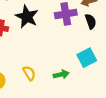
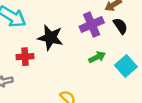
green arrow: (61, 74) -> (97, 57), moved

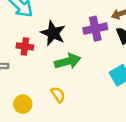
green arrow: (97, 57) -> (68, 61), moved, size x1.5

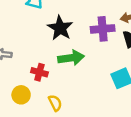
red cross: (25, 46) -> (39, 72), moved
yellow semicircle: (58, 95) -> (55, 103), moved

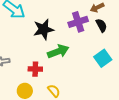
black star: (60, 28) -> (44, 29), turned -30

